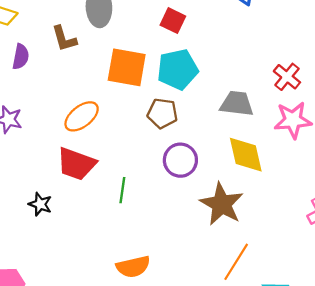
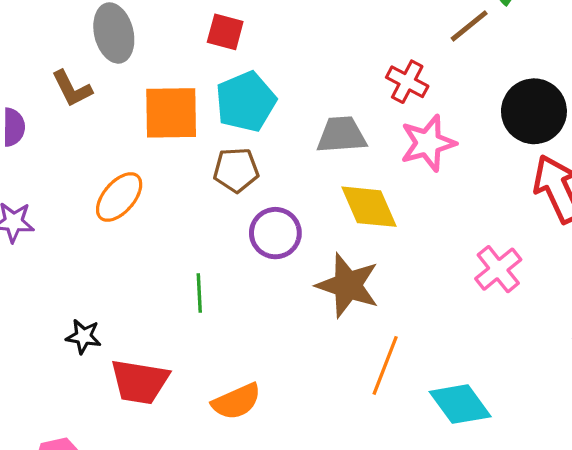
red trapezoid: (76, 164) -> (140, 382), moved

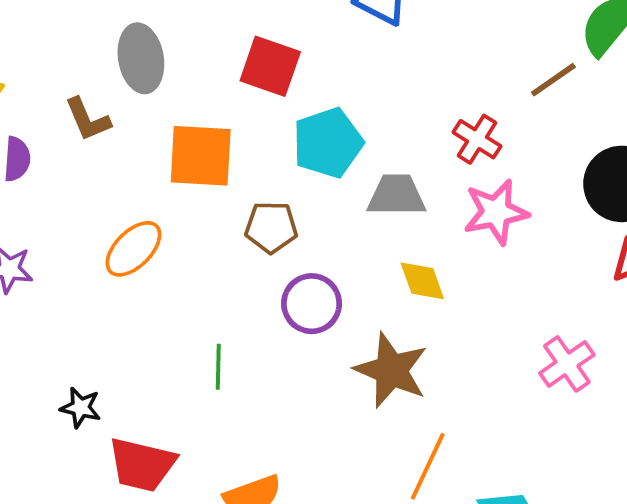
red square: (225, 32) -> (270, 66), size x1.4
cyan pentagon: (246, 102) -> (328, 143), moved
yellow diamond: (369, 207) -> (422, 281), size x0.7

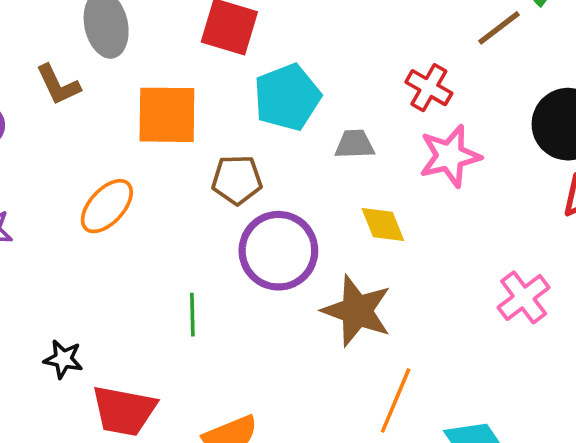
gray trapezoid: (396, 195) -> (355, 144), size x0.7
purple circle: (312, 304) -> (278, 251), size x1.4

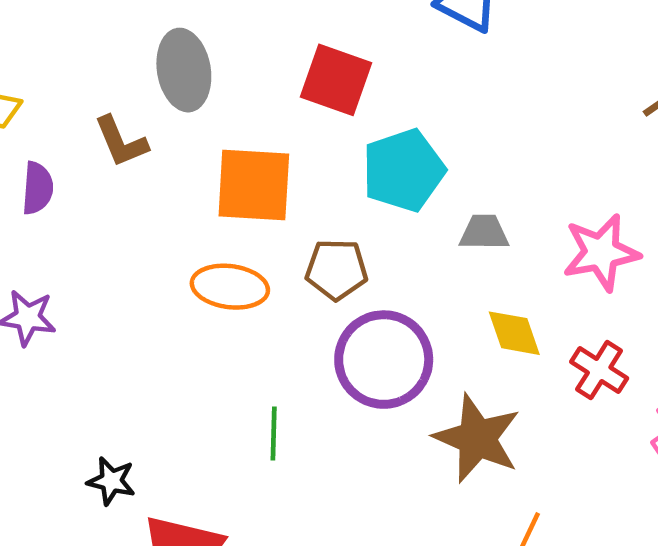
red cross: (429, 88) -> (599, 370), moved
orange ellipse: (107, 206) -> (230, 287), moved, turned 52

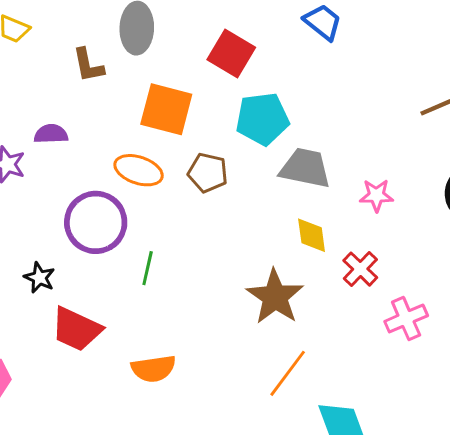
purple semicircle: (37, 188) -> (51, 134), moved, turned -108
gray trapezoid: (484, 232) -> (305, 168), size x1.6
pink star: (601, 252) -> (376, 195), size x0.7
purple circle: (384, 360) -> (96, 222), moved

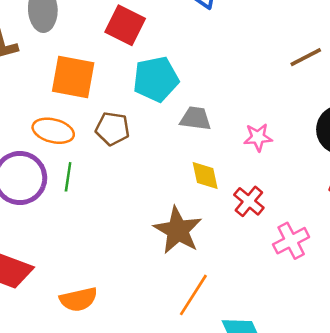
gray trapezoid: (305, 168) -> (196, 118), size x0.7
green line: (148, 268) -> (68, 177), moved

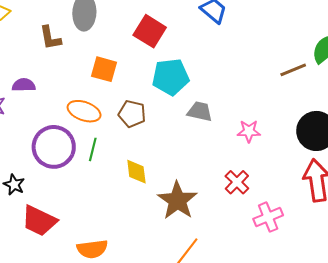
orange square: (73, 77) -> (104, 69), size x0.7
yellow diamond: (205, 175) -> (136, 172), moved

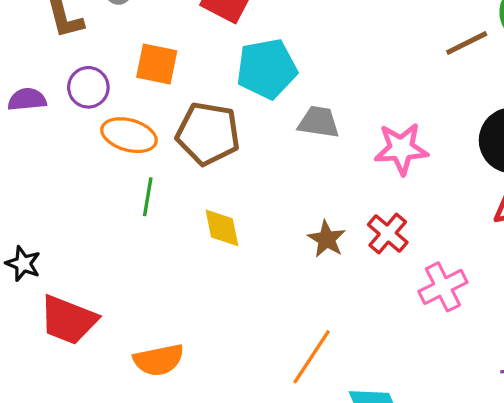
brown pentagon: (132, 114) -> (208, 134), size x1.4
pink star: (249, 131) -> (401, 149), size x1.4
purple circle: (54, 147) -> (88, 87), moved, size x0.6
brown star: (177, 200) -> (327, 239), moved, size x0.6

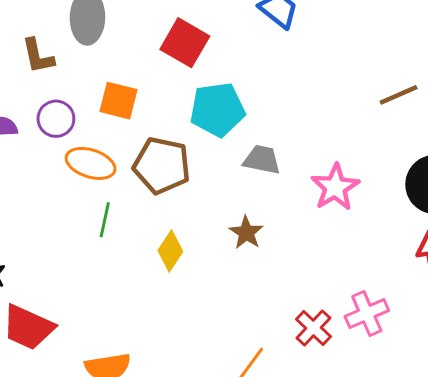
pink star: (401, 149) -> (335, 187), turned -30
yellow diamond: (222, 228) -> (170, 251), turned 42
red cross: (388, 234) -> (313, 328), moved
brown star: (327, 239) -> (246, 233), moved

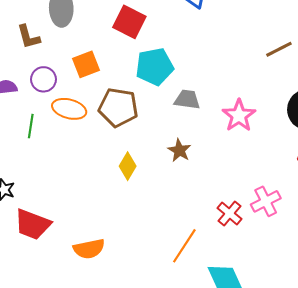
orange square: (119, 101) -> (86, 64), turned -32
green line: (105, 220) -> (31, 126), moved

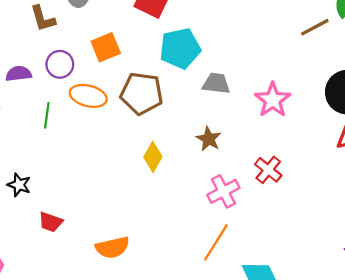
pink cross: (266, 201) -> (223, 191), moved
red cross: (229, 214) -> (268, 170), moved
red trapezoid: (33, 224) -> (51, 222), size x0.6

